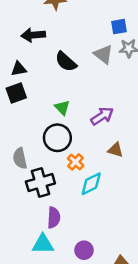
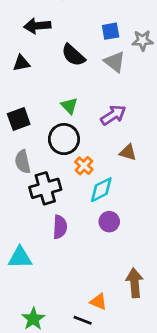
blue square: (119, 27) -> (111, 31), moved
gray triangle: (103, 54) -> (115, 62), moved
black square: (16, 93) -> (19, 119), moved
cyan triangle: (43, 244) -> (20, 258), moved
purple circle: (84, 250) -> (109, 222), moved

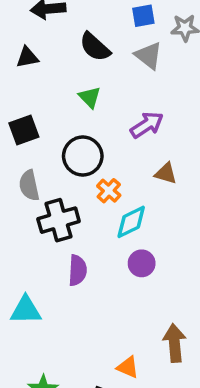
green triangle: (69, 106) -> (90, 97), moved

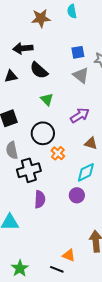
black semicircle: (95, 47) -> (39, 70), moved
cyan diamond: (131, 222) -> (86, 172), moved

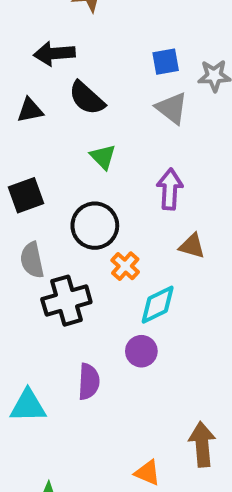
purple arrow: (80, 115) -> (170, 189), turned -54
cyan diamond: (86, 172) -> (158, 305), moved
purple circle: (77, 195) -> (141, 351), moved
purple semicircle: (40, 199) -> (89, 382), moved

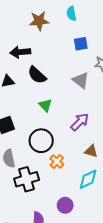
blue square: (166, 62) -> (81, 44), moved
purple arrow: (170, 189) -> (80, 122), turned 42
cyan diamond: (158, 305) -> (88, 179), moved

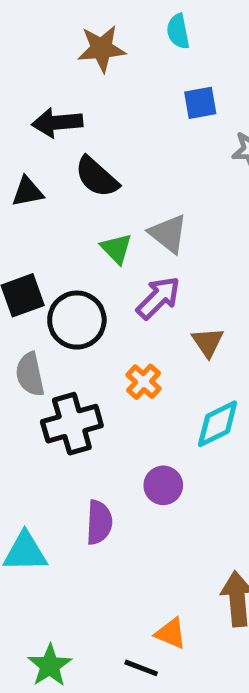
gray triangle: (81, 80) -> (168, 234), moved
purple arrow: (80, 122) -> (158, 298), moved
black circle: (41, 141) -> (77, 320), moved
brown triangle: (91, 151) -> (208, 342), moved, turned 40

